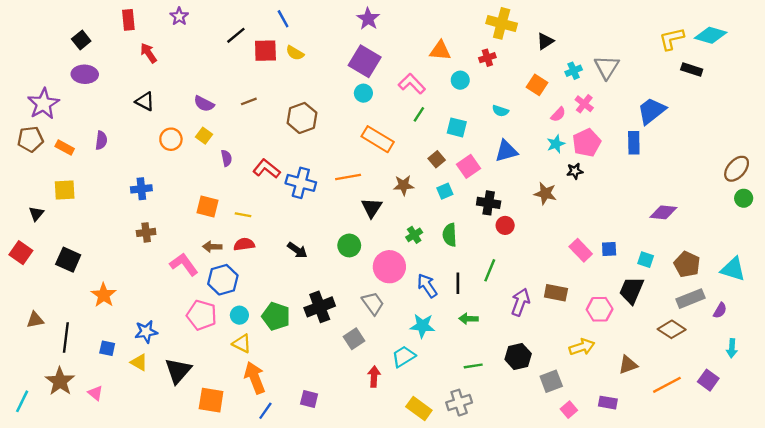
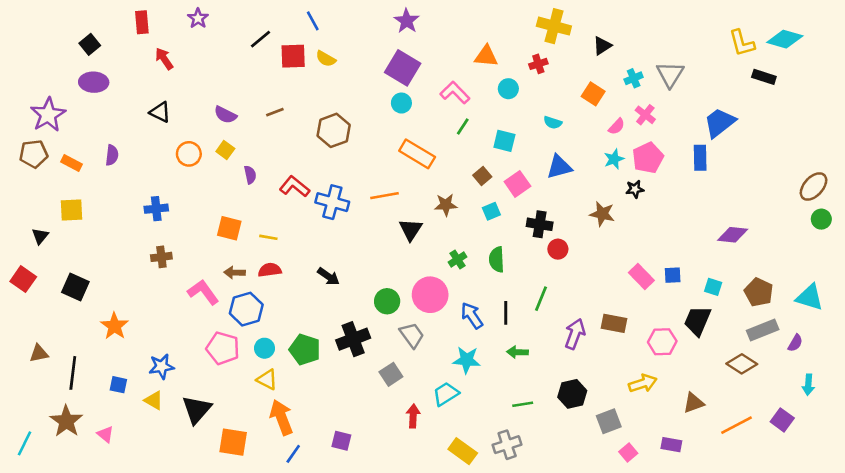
yellow L-shape: (672, 39) -> (742, 43), turned -92
green circle: (349, 245) -> (387, 301), moved

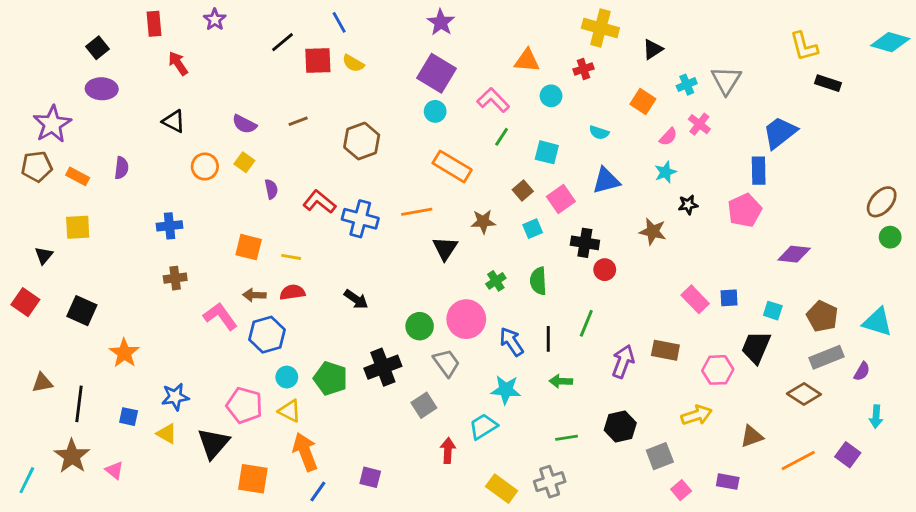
cyan diamond: (785, 39) -> (890, 42), moved
pink pentagon: (648, 158) -> (745, 210), moved
pink pentagon: (223, 348) -> (244, 405), moved

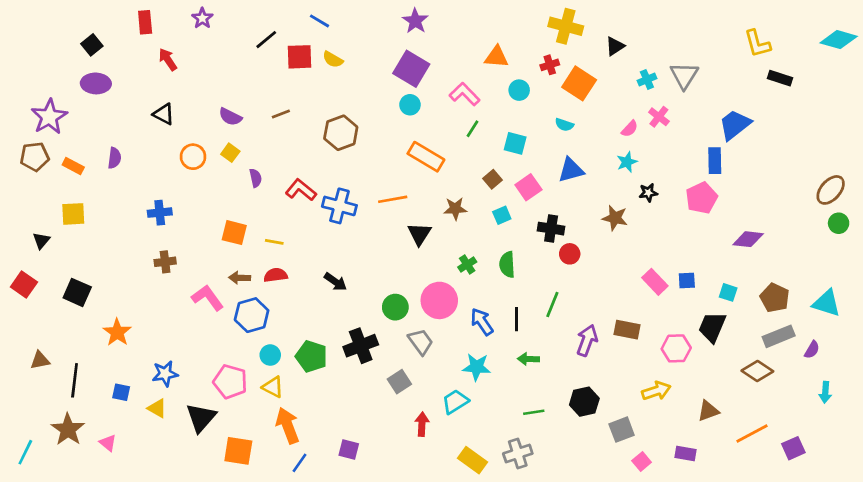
blue line: (339, 22) -> (319, 21), turned -30
orange square: (643, 101) -> (579, 83), moved, size x1.4
purple square: (848, 455) -> (793, 448), moved, turned 30

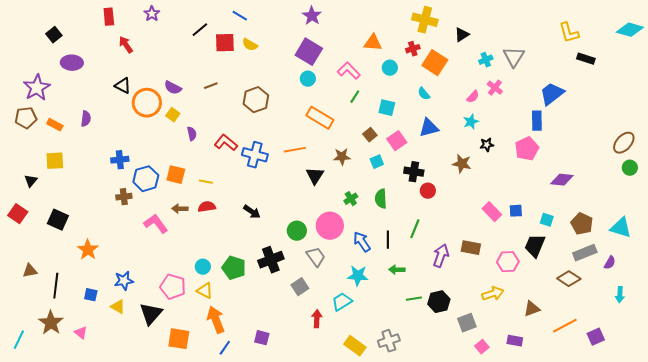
black square: (92, 45) -> (54, 35), moved
cyan semicircle: (564, 125) -> (424, 94), turned 32
orange circle: (193, 157) -> (147, 103), moved, size x1.5
blue hexagon: (252, 315) -> (146, 179), moved
green line: (534, 412) -> (414, 299), moved

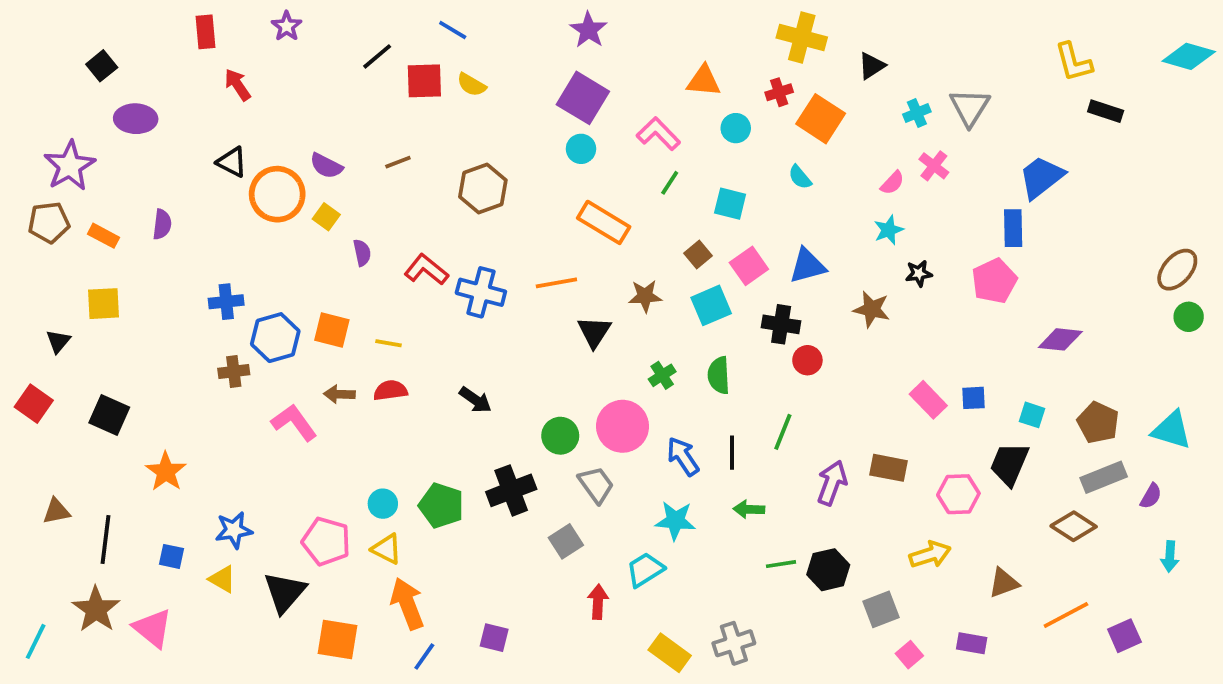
blue triangle: (429, 128) -> (807, 266), moved
cyan square: (377, 162) -> (711, 305), size x1.5
pink triangle: (81, 333) -> (153, 628), size x1.6

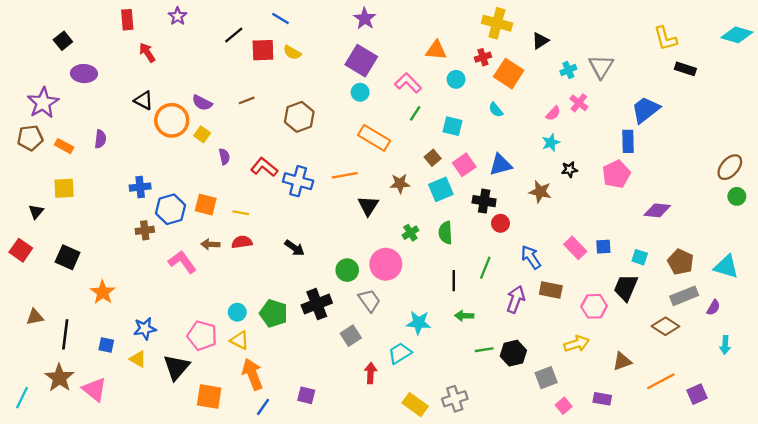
blue arrow: (683, 456) -> (531, 257), moved

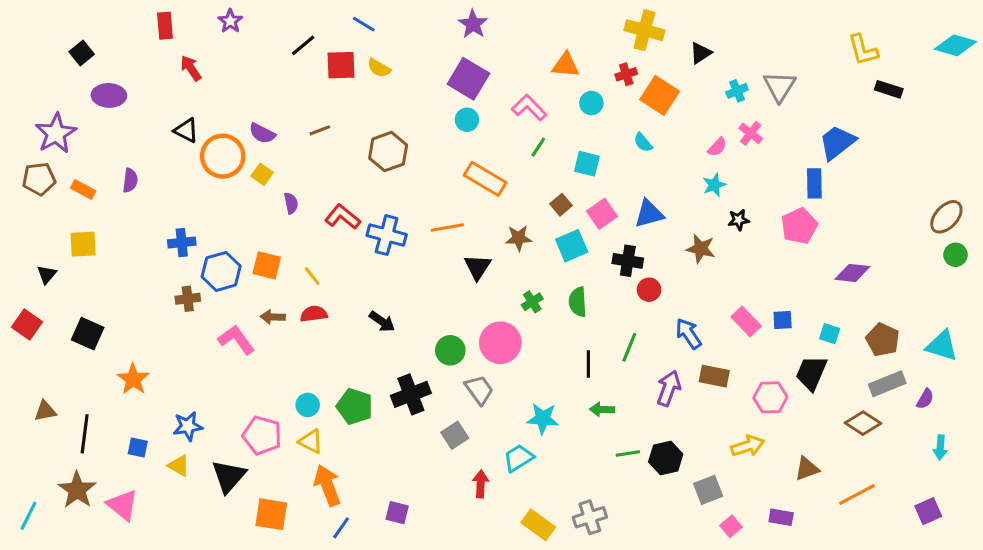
yellow line: (241, 213) -> (312, 276), turned 42
purple square: (697, 394) -> (928, 511), moved

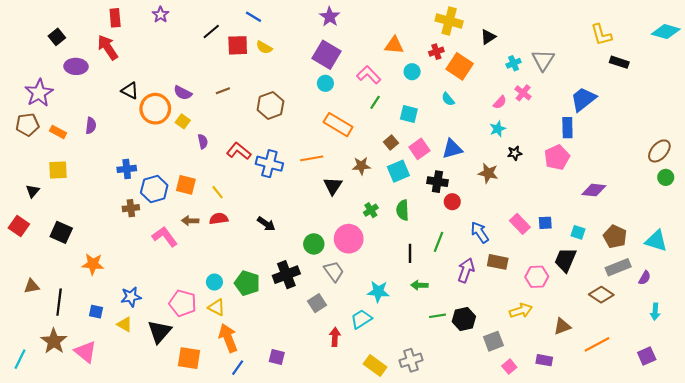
red arrow: (191, 68) -> (108, 47), moved, size x1.4
orange star: (133, 379) -> (93, 264), turned -30

